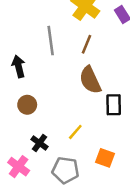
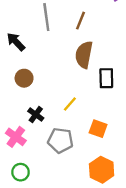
black arrow: (19, 66) -> (16, 42), turned -30
brown semicircle: (90, 80) -> (84, 55), turned 36

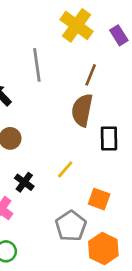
brown line: (80, 21) -> (91, 75), moved
gray pentagon: (60, 140) -> (71, 226), moved, turned 30

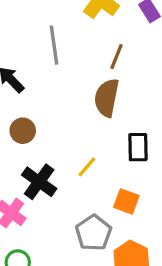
black rectangle: (109, 138) -> (138, 147), moved
black cross: (24, 182) -> (39, 182), size x1.5

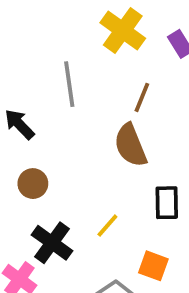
brown semicircle: (107, 98) -> (130, 145), turned -33

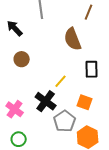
brown line: (142, 97) -> (89, 12), moved
black cross: (52, 243) -> (46, 101), moved

